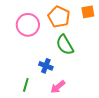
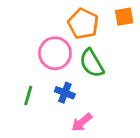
pink circle: (28, 25) -> (55, 53), moved
green line: (26, 85) -> (28, 96), moved

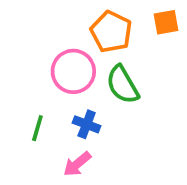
pink arrow: (82, 122) -> (77, 164), moved

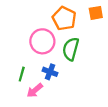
green semicircle: (123, 85) -> (71, 49), turned 45
pink arrow: (77, 164) -> (35, 90), moved

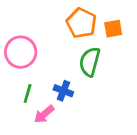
orange square: (96, 13) -> (113, 29), moved
pink circle: (42, 41) -> (21, 52), moved

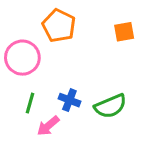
orange pentagon: (81, 23) -> (59, 26), moved
green semicircle: (90, 62) -> (110, 106), moved, turned -128

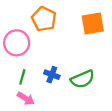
orange square: (124, 32) -> (93, 24), size x1.5
pink arrow: (48, 126) -> (26, 98), moved, turned -108

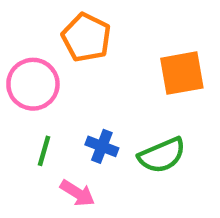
orange square: (93, 24) -> (182, 73), moved
pink arrow: (26, 98) -> (77, 193), moved

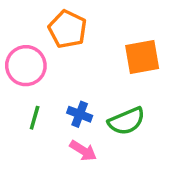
pink arrow: (77, 193) -> (83, 151), moved

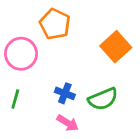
orange square: (142, 57) -> (116, 47), turned -32
green line: (35, 118) -> (15, 99), moved

